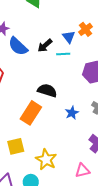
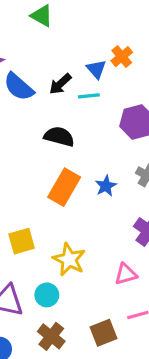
black semicircle: (47, 90) -> (59, 137), moved
orange rectangle: (31, 113) -> (64, 187), moved

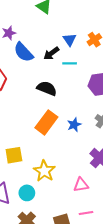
blue triangle: (96, 69) -> (69, 40), moved

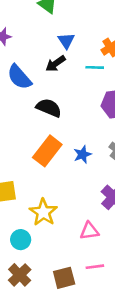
blue triangle: (69, 40) -> (66, 41), moved
blue semicircle: (23, 52) -> (19, 77), moved
cyan line: (70, 63) -> (95, 67), moved

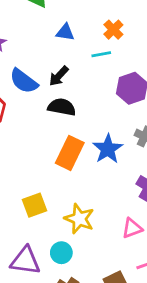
blue triangle: (66, 41) -> (65, 32), turned -36
black arrow: (56, 64) -> (59, 76), moved
blue star: (82, 154) -> (108, 149), size x1.5

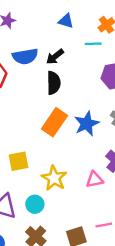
blue semicircle: (24, 81) -> (25, 56), turned -55
black semicircle: (62, 107) -> (54, 83), turned 70
pink triangle: (132, 228) -> (95, 180), moved

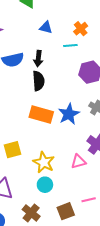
black arrow: (55, 57) -> (38, 58), turned -42
orange rectangle: (54, 122) -> (41, 114), turned 75
cyan circle: (35, 204) -> (45, 185), moved

